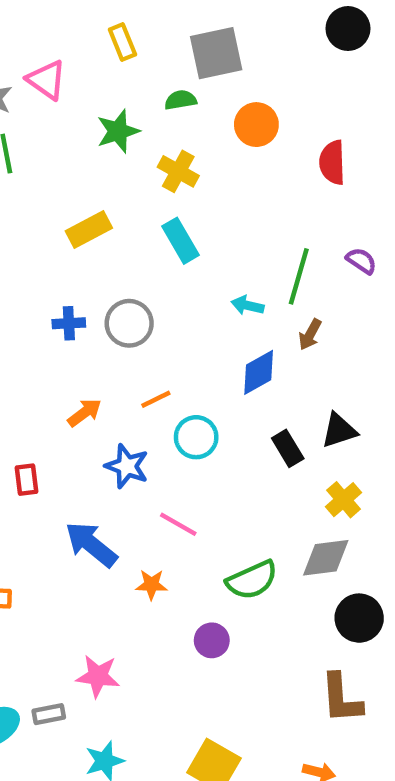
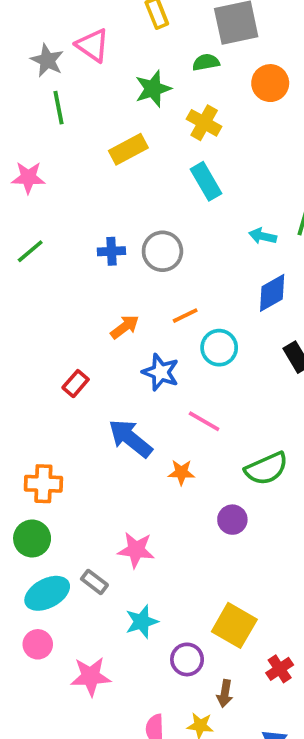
yellow rectangle: (89, 230) -> (128, 149), moved
red rectangle: (26, 480) -> (76, 384), turned 48
gray rectangle: (49, 714) -> (94, 582), turned 48

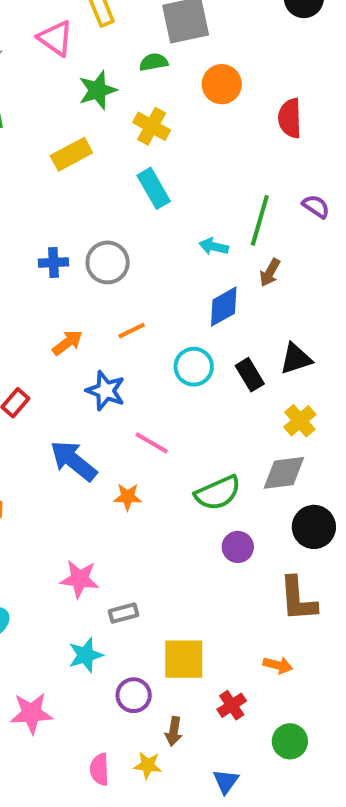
pink triangle: (93, 45) -> (55, 38), moved
cyan circle: (219, 348) -> (194, 367), moved
purple circle: (232, 520) -> (238, 547), moved
gray rectangle: (94, 582) -> (124, 613), moved, turned -52
yellow square: (234, 625) -> (184, 659), turned -30

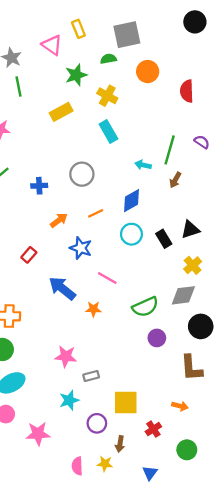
blue cross: (53, 262) -> (39, 186), moved
blue diamond: (224, 307) -> (131, 201), moved

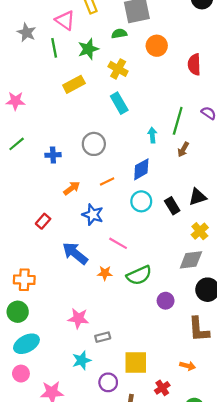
green line: (18, 87) -> (54, 48), moved
cyan arrow: (143, 165) -> (152, 135), turned 72
green semicircle: (145, 307) -> (139, 275), moved

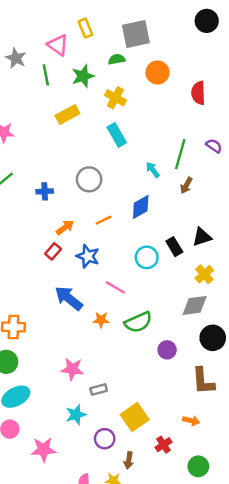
cyan arrow: (152, 135) -> (153, 170), turned -32
cyan circle: (141, 201) -> (147, 257), moved
red rectangle: (43, 221) -> (53, 251), moved
yellow square: (136, 363) -> (135, 417), turned -35

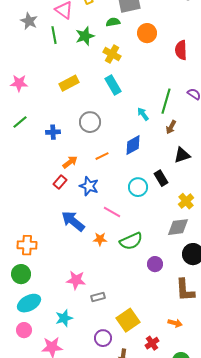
yellow rectangle: (67, 115) -> (69, 83), moved
black triangle: (202, 237) -> (182, 155), moved
cyan star: (76, 415) -> (64, 318), moved

